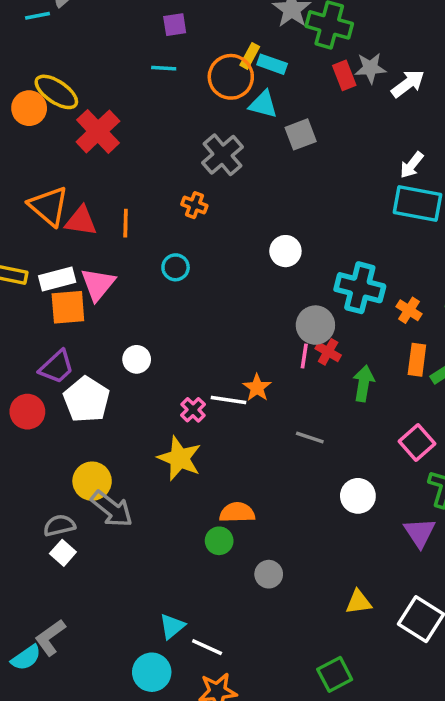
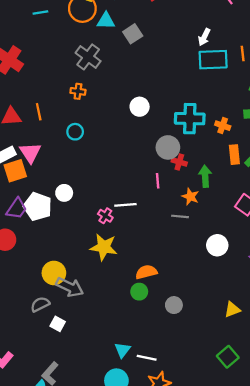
pink line: (304, 356) -> (158, 181), moved
orange star: (257, 388) -> (190, 197), moved
white pentagon: (86, 400) -> (38, 207), moved
white square: (63, 553) -> (58, 324), moved

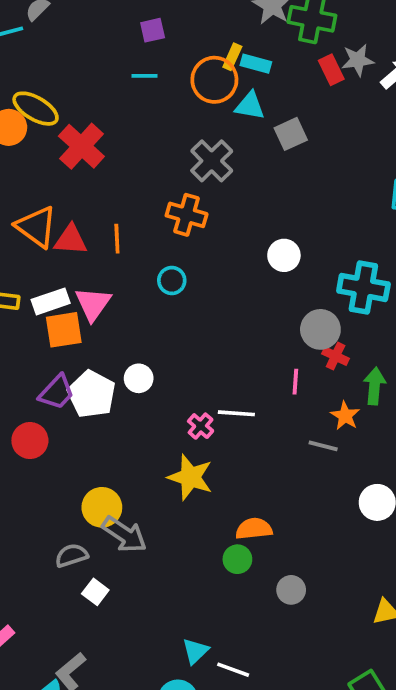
orange cross: (78, 91) -> (187, 215), size x1.5

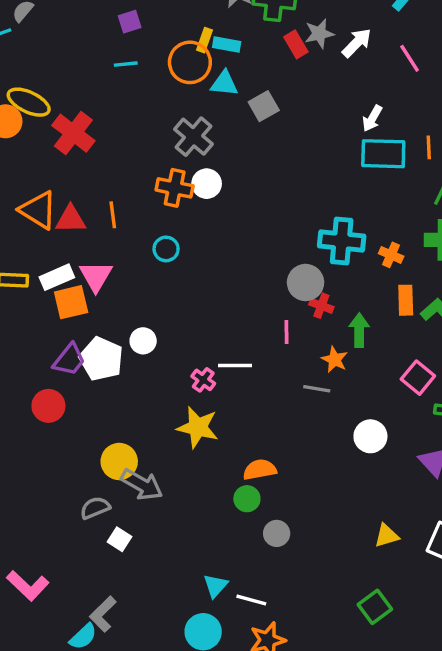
white circle: (284, 255) -> (207, 184), moved
gray circle: (291, 590) -> (277, 533), moved

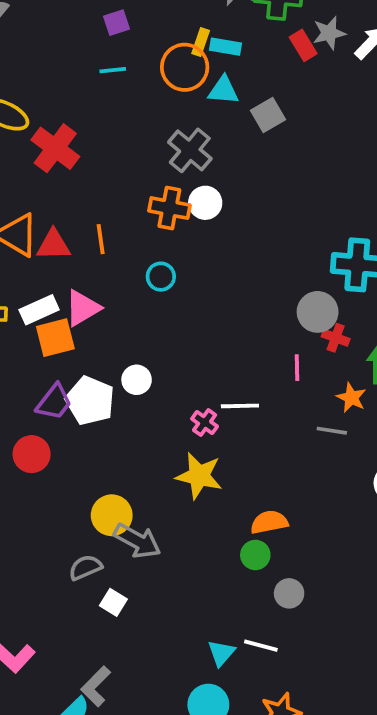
pink triangle: (96, 276) -> (83, 308), turned 30
white line: (251, 600) -> (261, 646), moved

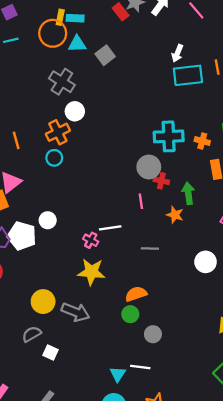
orange cross: (169, 208) -> (58, 132), moved, turned -30
gray line: (332, 431) -> (150, 248), moved
gray arrow: (137, 541) -> (75, 312), moved

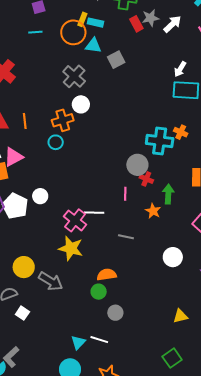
orange cross: (202, 141) -> (181, 132), moved
pink cross: (91, 240) -> (75, 220), size x1.6

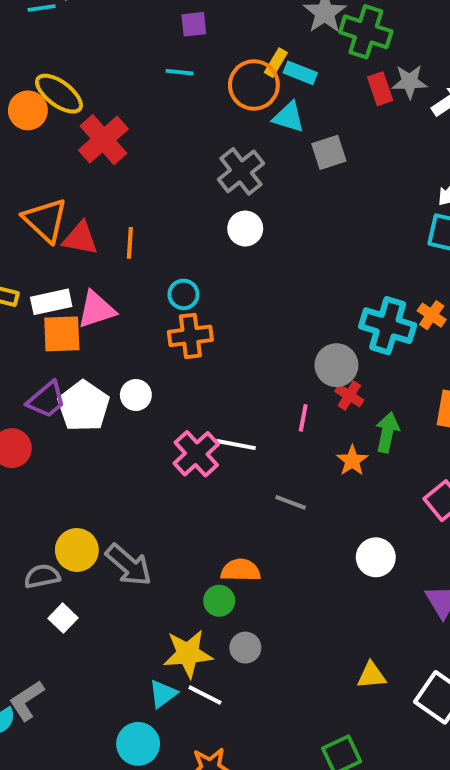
orange cross: (63, 120) -> (190, 336), moved
yellow star: (71, 248) -> (188, 654), moved, turned -30
yellow circle: (24, 267) -> (77, 550), moved

